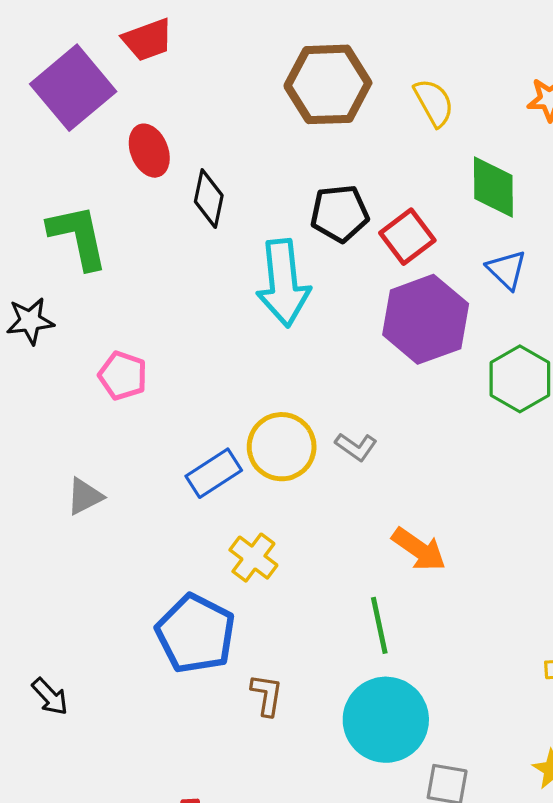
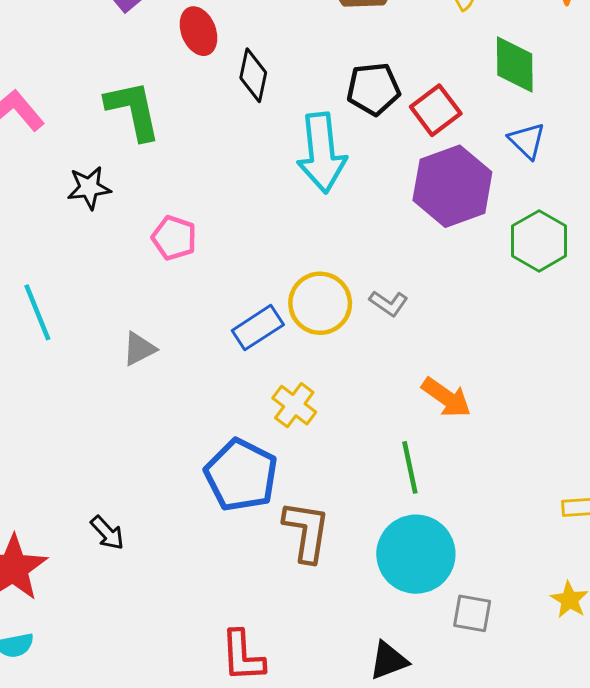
brown L-shape: (267, 695) -> (306, 531), size x1.6

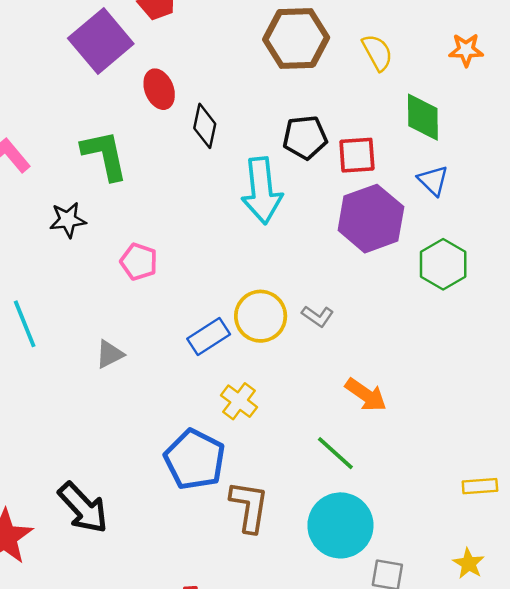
red square: (436, 110) -> (357, 155), turned 33
green line: (410, 467) -> (335, 453), turned -36
black arrow: (107, 533) -> (83, 508), size x1.8

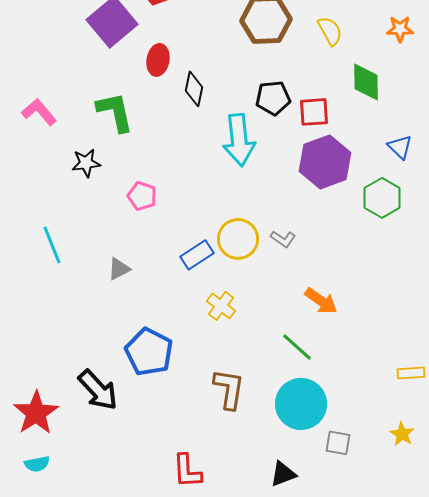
red ellipse: (159, 89) -> (158, 60), turned 32
blue triangle: (433, 181) -> (400, 147), moved
blue pentagon: (195, 460) -> (149, 352), moved

